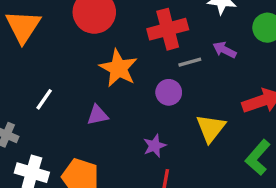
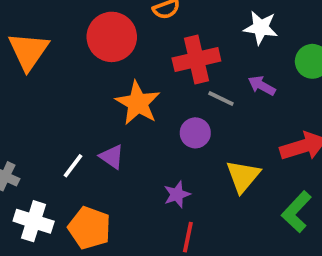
gray line: (190, 62) -> (221, 99), turned 40
white line: (44, 99) -> (73, 166), moved
purple triangle: (98, 115) -> (112, 157), turned 45

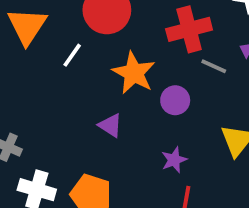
purple circle: (195, 133) -> (175, 100), moved
white line: (73, 166) -> (72, 55), moved

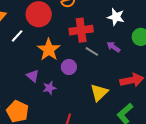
purple star: (174, 160) -> (49, 88), moved

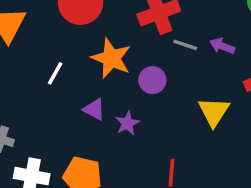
white line: (17, 36) -> (55, 73), moved
purple arrow: (113, 47) -> (222, 46), moved

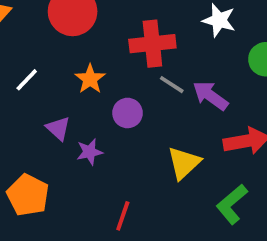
purple arrow: (222, 46) -> (210, 96), size x1.4
orange star: (111, 58) -> (90, 79), size x0.7

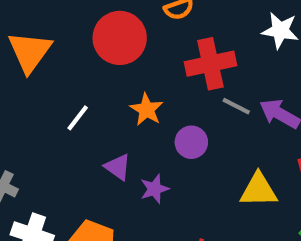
yellow triangle: (184, 163) -> (259, 190), turned 48

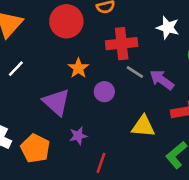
white line: (78, 118) -> (16, 69), moved
purple triangle: (118, 167) -> (56, 102), size x1.6
purple star: (154, 189) -> (78, 136), moved

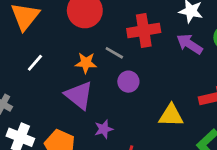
orange star: (78, 68) -> (86, 63), moved, turned -30
gray line: (135, 72) -> (114, 53), moved
purple arrow: (162, 80) -> (189, 44), moved

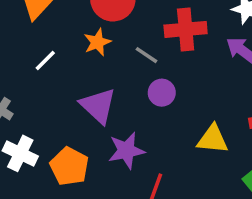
orange star: (86, 63) -> (97, 42), moved, turned -30
purple star: (104, 129) -> (126, 151), size x1.5

